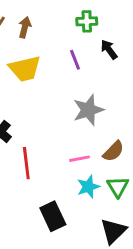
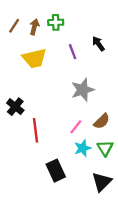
green cross: (87, 21) -> (56, 22), moved
pink line: (79, 159) -> (76, 127), turned -40

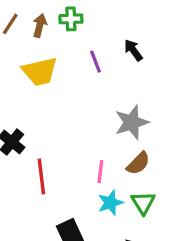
gray star: (83, 90) -> (132, 122), moved
pink line: (76, 127) -> (100, 172), turned -32

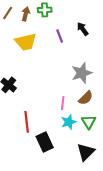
red line: (41, 177) -> (27, 122), moved

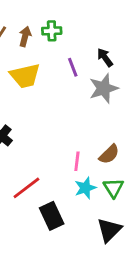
gray star: (82, 73) -> (104, 88), moved
red line: (27, 122) -> (26, 188), turned 60

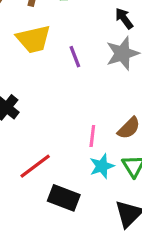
purple line: (73, 67) -> (75, 57), moved
black rectangle: (52, 216) -> (64, 198), turned -44

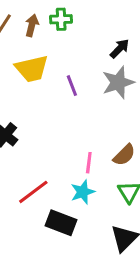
black arrow: (124, 18) -> (120, 49), turned 80
cyan star: (102, 166) -> (83, 192), moved

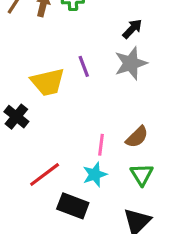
yellow trapezoid: (32, 69) -> (48, 82), moved

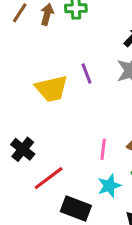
black cross: (16, 117) -> (23, 149), moved
cyan star: (95, 175) -> (109, 186), moved

